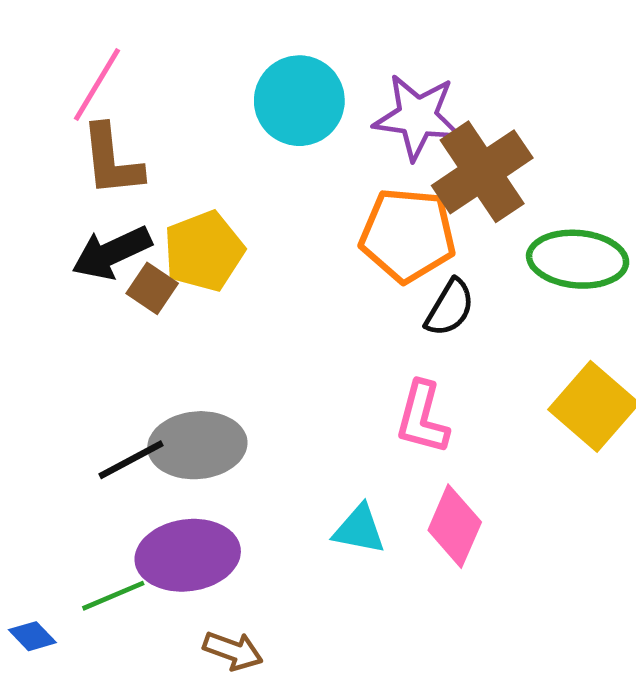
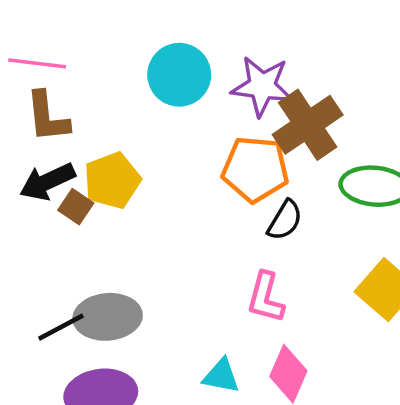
pink line: (97, 84) -> (37, 63), turned 66

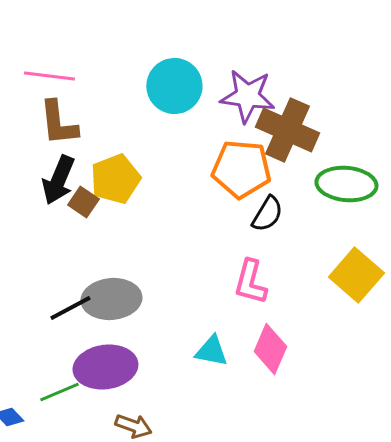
brown cross: (308, 125) -> (287, 130), turned -32
black arrow: (47, 182) -> (58, 180), turned -42

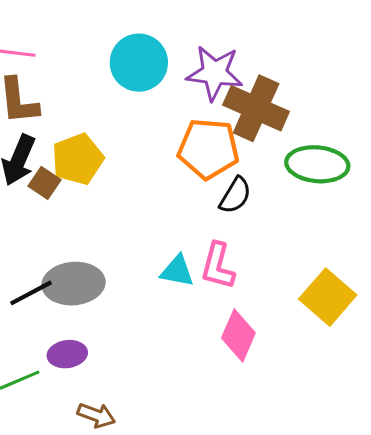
yellow square: (356, 275) -> (328, 297), moved
cyan triangle: (211, 351) -> (177, 271), moved
purple ellipse: (105, 367) -> (67, 354), size x0.6

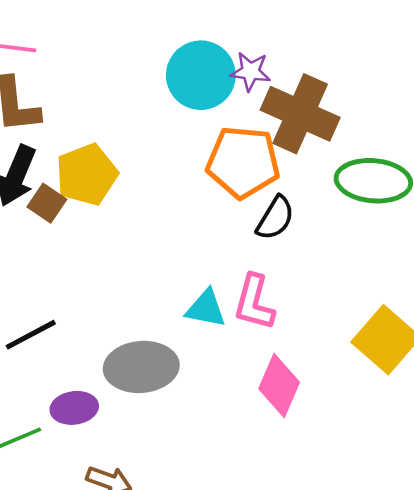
cyan circle: (139, 63) -> (201, 75), moved
purple star: (215, 73) -> (250, 72), size x0.6
gray ellipse: (73, 284) -> (141, 367), moved

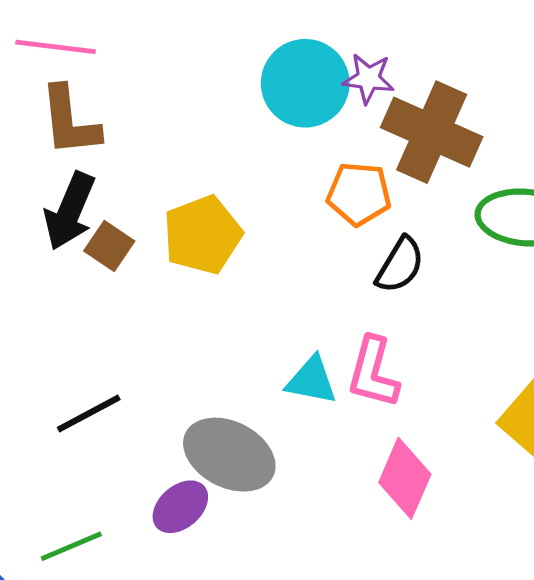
orange pentagon: (243, 162) -> (359, 194), size x0.7
yellow pentagon: (87, 175) -> (202, 235), moved
gray ellipse: (141, 367) -> (229, 455), turned 32
purple ellipse: (74, 408) -> (180, 507), moved, turned -33

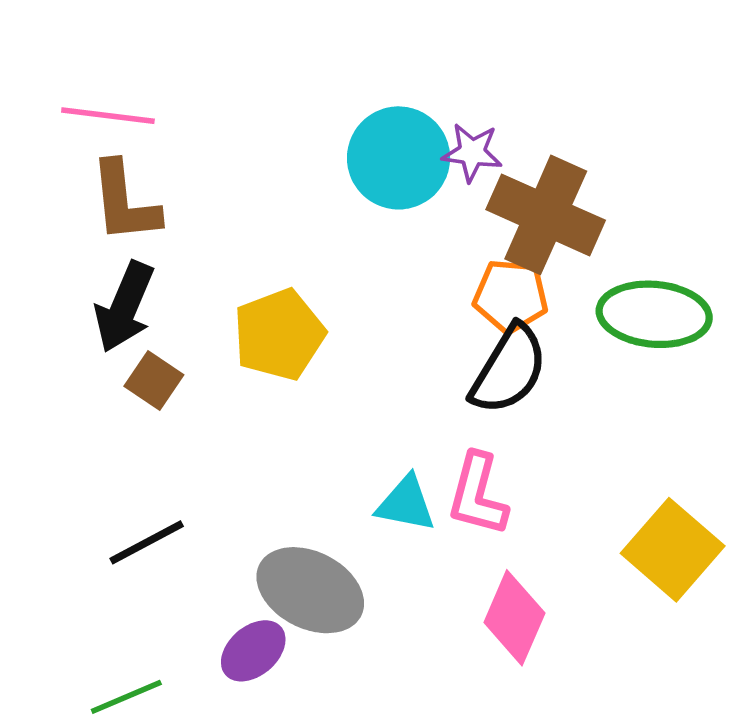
orange pentagon: (359, 194) -> (511, 296), moved
brown square: (109, 246) -> (154, 381), moved
black semicircle: (400, 265) -> (509, 369), size x1.4

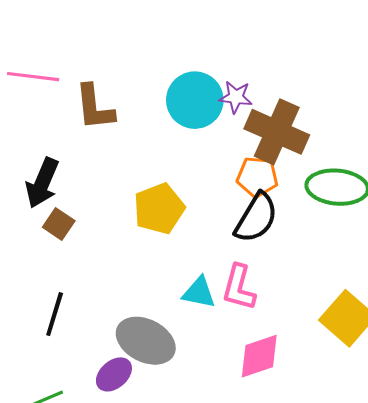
brown L-shape: (124, 202) -> (94, 107), moved
yellow pentagon: (279, 335) -> (159, 209), moved
black line: (147, 542) -> (55, 314), turned -45
pink diamond: (514, 618) -> (259, 356), turned 48

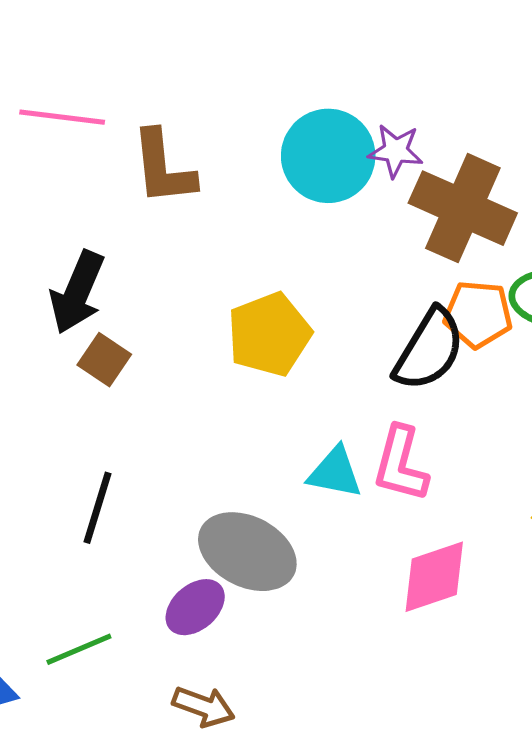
orange pentagon: (257, 177) -> (478, 314), moved

